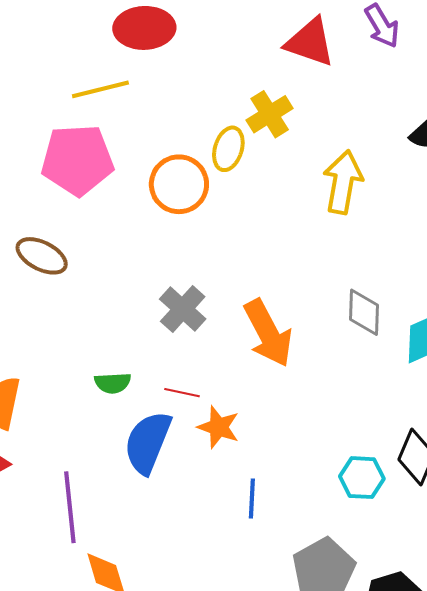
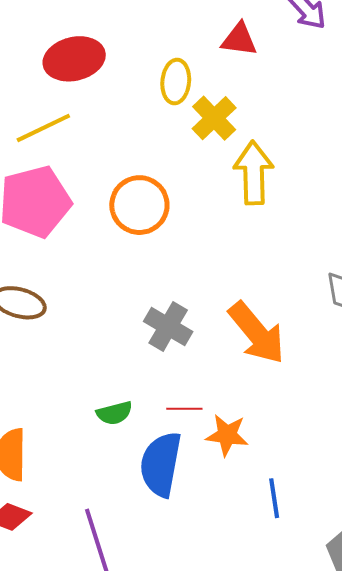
red triangle: (310, 42) -> (239, 39), size x0.7
yellow ellipse: (228, 149) -> (176, 82), moved
yellow arrow: (343, 182) -> (254, 173), moved

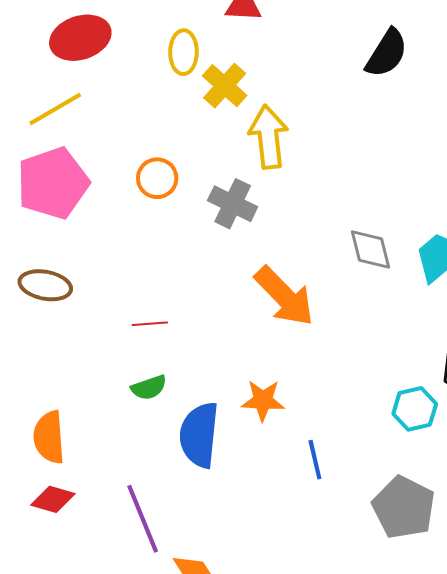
orange circle: (139, 205) -> (157, 178), size x0.7
gray cross: (168, 326) -> (233, 204), moved
red line: (184, 409) -> (150, 324), moved

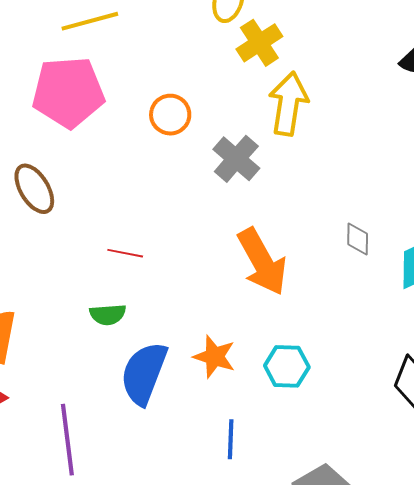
gray diamond: (371, 250) -> (358, 239), size x0.7
brown ellipse: (45, 285) -> (34, 189), turned 33
cyan hexagon: (415, 409) -> (287, 366), moved
blue line: (315, 460) -> (231, 439), moved

